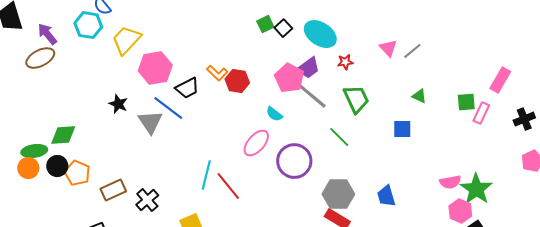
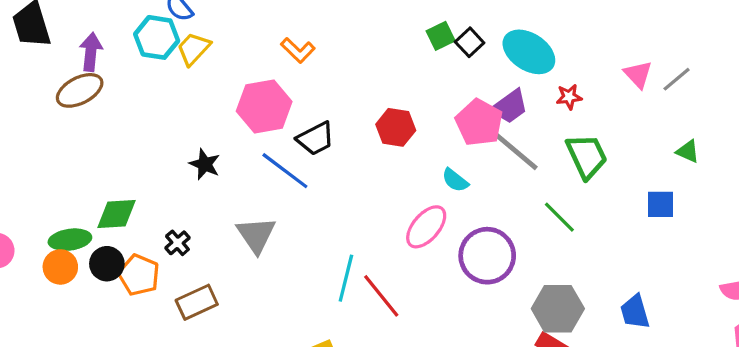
purple arrow: (47, 34) -> (91, 52), turned 45
yellow trapezoid: (126, 40) -> (194, 49), moved, size x0.7
orange L-shape: (217, 73) -> (298, 50), moved
gray triangle: (150, 122) -> (256, 235), moved
black cross: (147, 200) -> (177, 243), moved, size x0.7

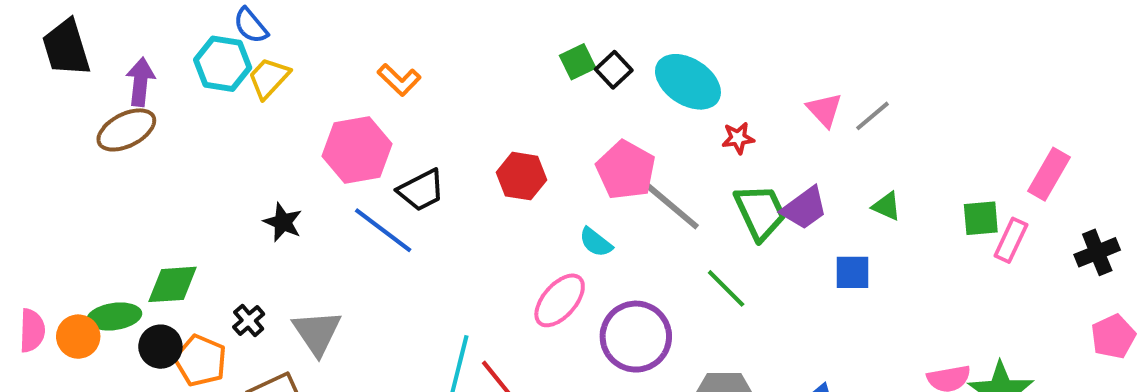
purple trapezoid: (510, 106) -> (804, 208), moved
gray triangle: (256, 235) -> (317, 333), moved
orange circle: (60, 267) -> (78, 337), moved

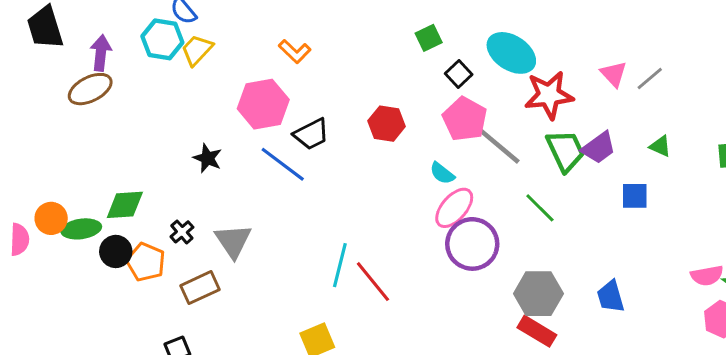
black square: (614, 70) -> (459, 74), moved
red star: (738, 138) -> (549, 95), size x2.0
pink ellipse: (560, 300) -> (454, 208), moved
orange circle: (78, 337) -> (51, 218), moved

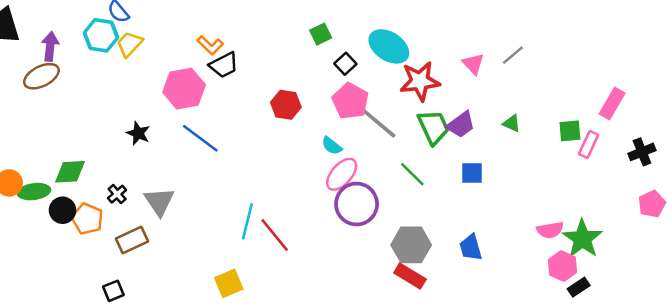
gray line: (650, 79) -> (513, 55), moved
black trapezoid: (311, 134) -> (224, 65), moved
blue square: (635, 196) -> (472, 173), moved

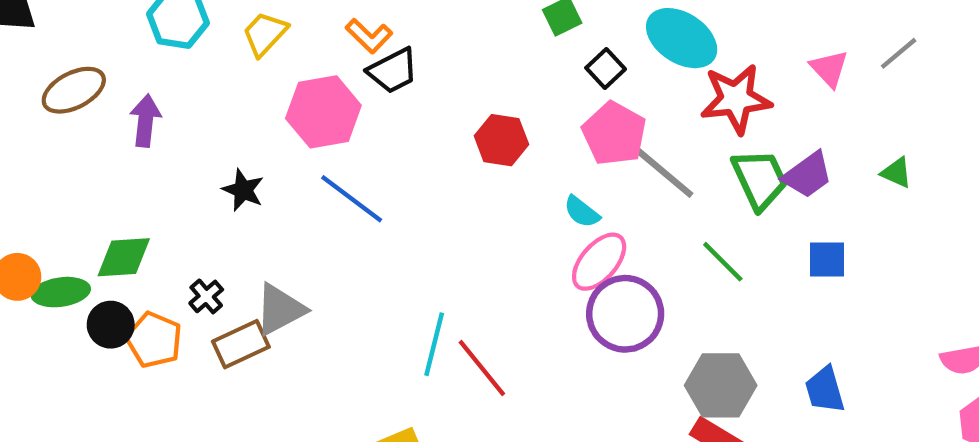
yellow trapezoid: (130, 44) -> (265, 34), moved
purple arrow: (50, 46) -> (145, 121), moved
gray triangle: (159, 202) -> (280, 309), turned 36
brown rectangle: (132, 240) -> (241, 344), moved

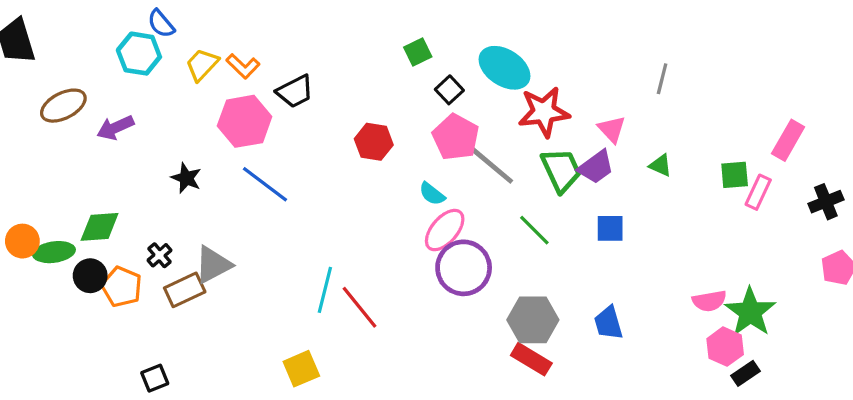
orange L-shape: (369, 36) -> (243, 66), moved
gray line: (899, 53) -> (662, 79), turned -36
pink triangle: (829, 68) -> (612, 129), moved
purple arrow: (145, 121) -> (115, 128), turned -120

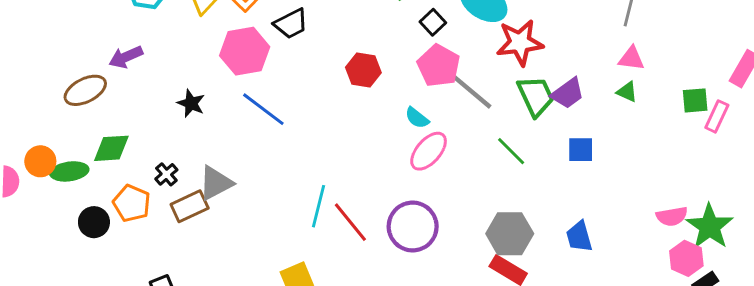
brown ellipse: (63, 106) -> (85, 90), moved
pink triangle: (612, 129) -> (631, 58), moved, turned -40
purple circle: (464, 268) -> (413, 226), moved
black circle: (90, 276) -> (94, 222), moved

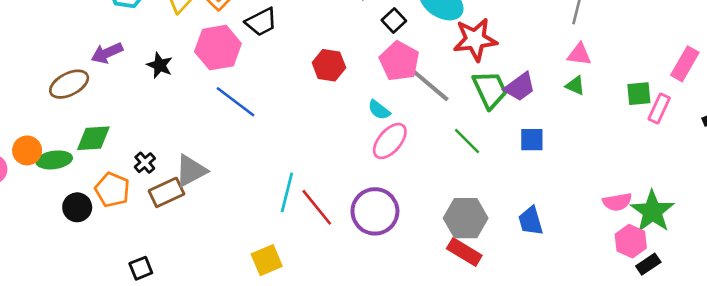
black star: (191, 103) -> (160, 65), moved

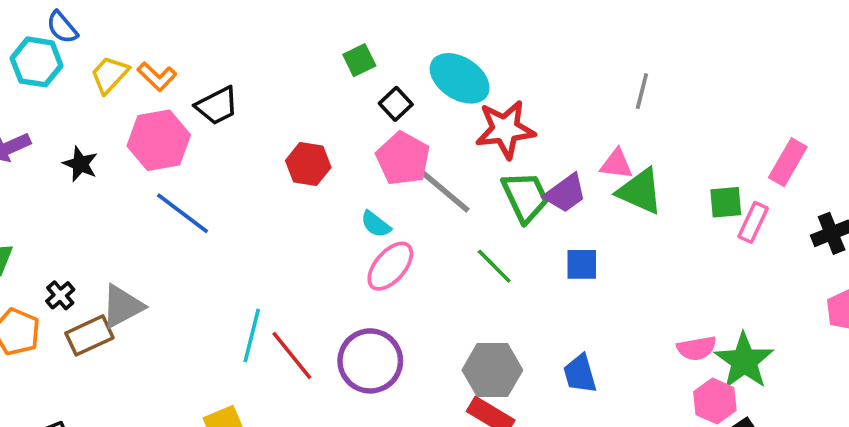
pink triangle: (579, 54) -> (616, 164), moved
green triangle: (575, 86) -> (640, 191), size x1.8

